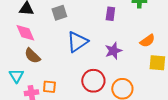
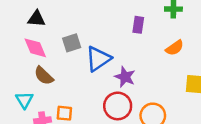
gray square: (59, 13) -> (72, 43), moved
orange semicircle: (147, 41) -> (175, 48), moved
purple star: (113, 51) -> (125, 77), moved, turned -30

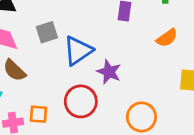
red circle: (118, 106) -> (81, 101), moved

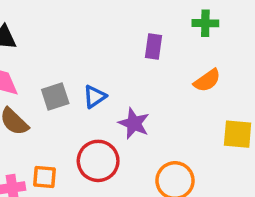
gray square: (47, 32) -> (55, 97), moved
blue triangle: (78, 51) -> (95, 97), size x0.6

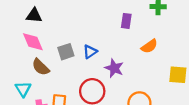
orange semicircle: (207, 80) -> (149, 46), moved

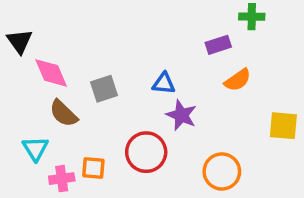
black triangle: (34, 15) -> (19, 41), moved, turned 49
purple rectangle: (126, 21) -> (218, 45), moved, turned 64
blue triangle: (90, 52) -> (164, 83), moved, turned 40

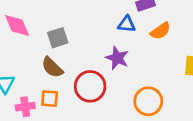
blue triangle: (164, 83) -> (127, 24), moved
brown semicircle: (63, 113) -> (52, 67), moved

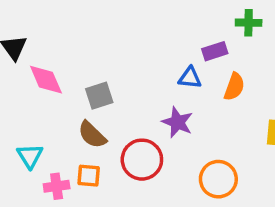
orange semicircle: (160, 31) -> (234, 87), turned -35

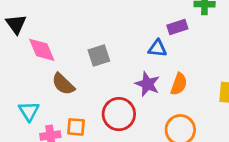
orange semicircle: (234, 87) -> (179, 84), moved
gray square: (99, 96) -> (99, 56), moved
brown semicircle: (92, 135) -> (63, 84), moved

